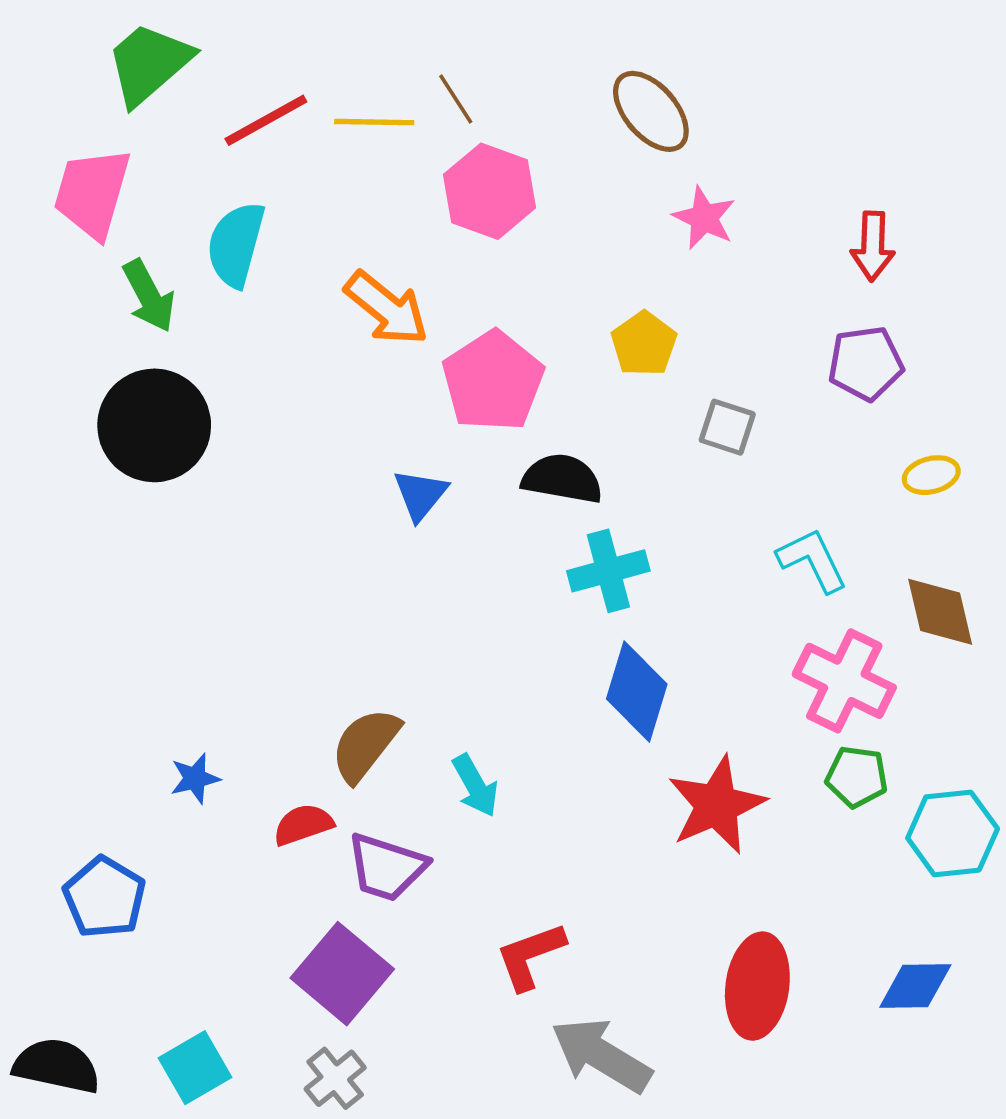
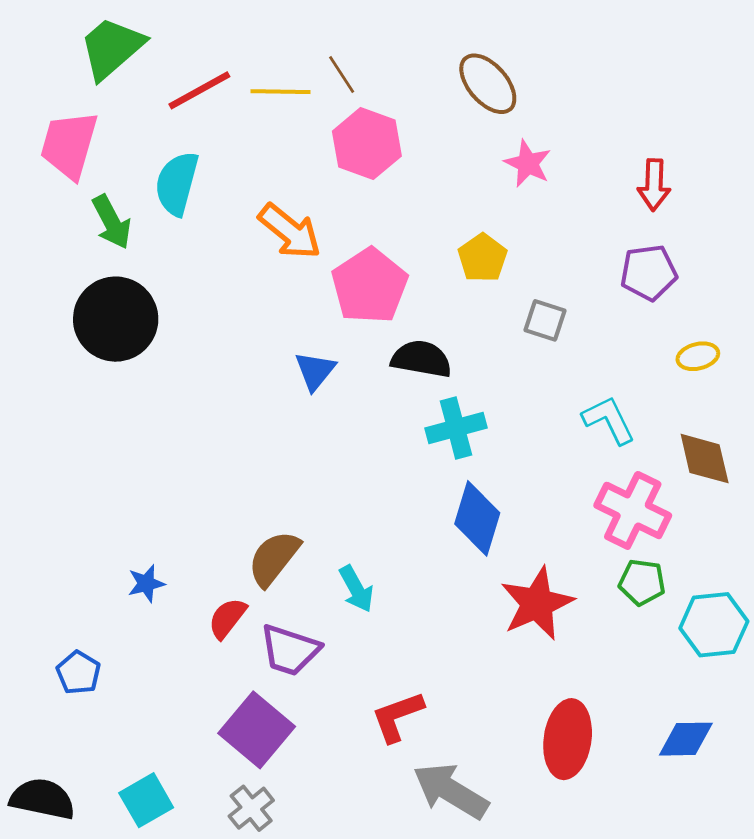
red semicircle: (303, 825) -> (227, 618), turned -33
blue pentagon: (105, 897) -> (78, 673), size x0.7

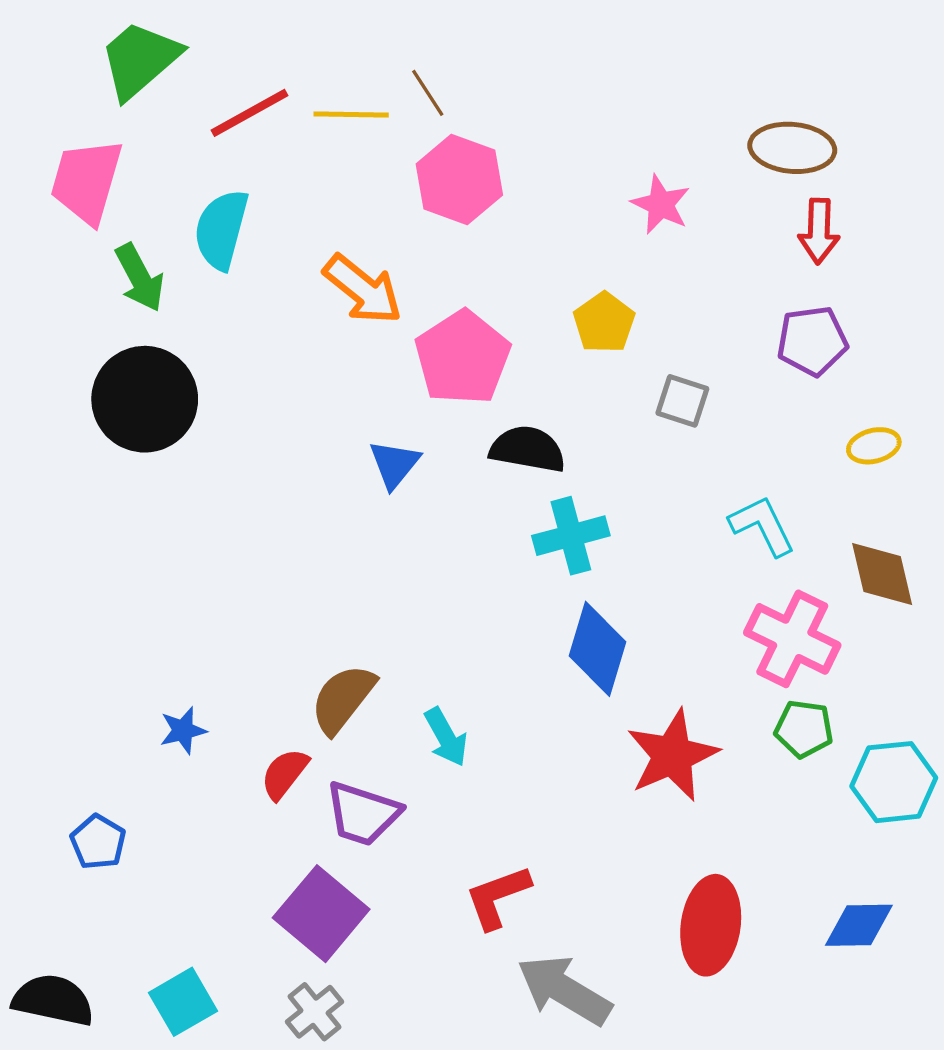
brown ellipse: (488, 84) -> (792, 148), moved, turned -44

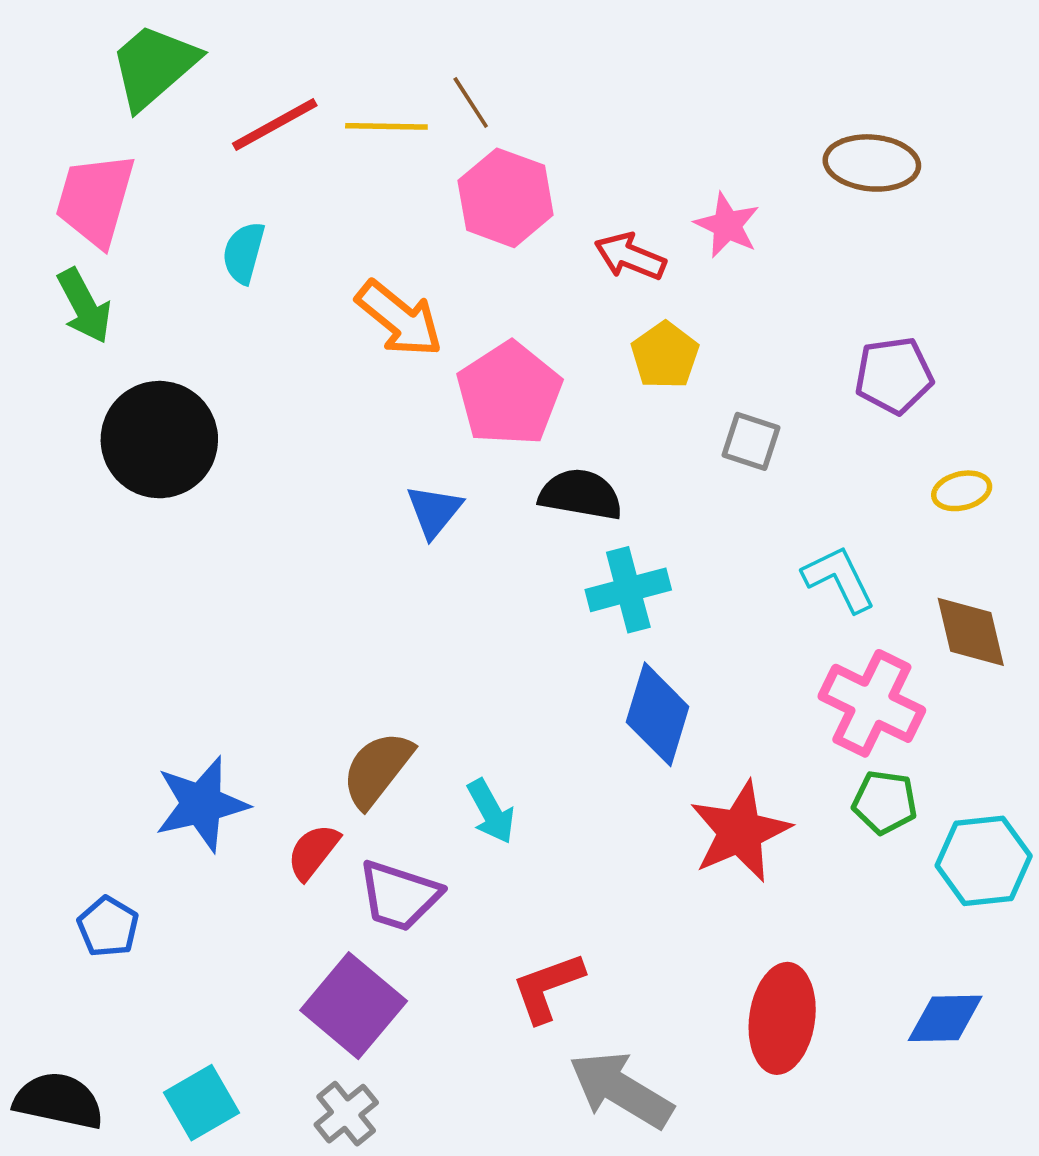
cyan semicircle: (221, 229) -> (244, 253), size x0.7
red arrow: (819, 231) -> (630, 256), moved, turned 110
green arrow: (140, 278) -> (84, 306), moved
blue star: (183, 730) -> (201, 804), size x1.8

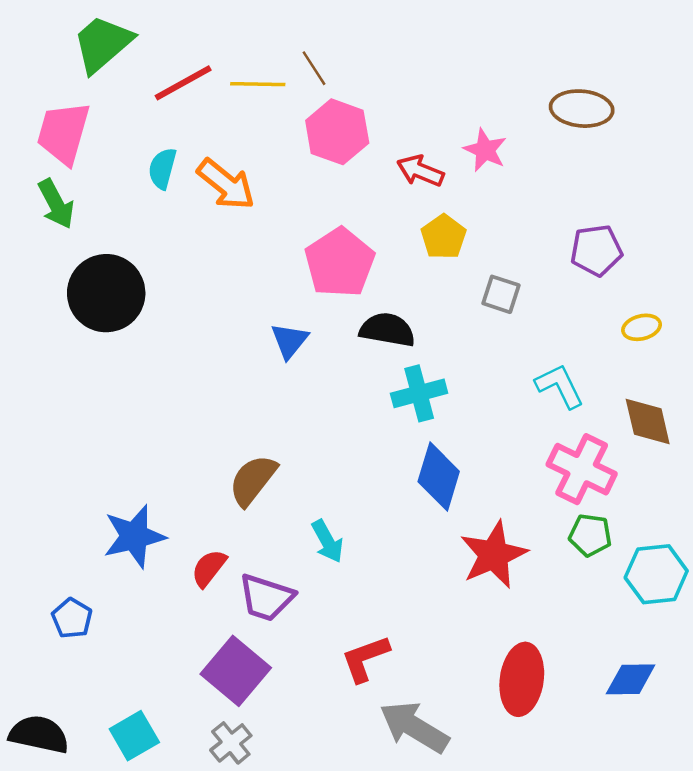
orange arrow: (399, 319) -> (226, 184), moved
brown semicircle: (377, 769) -> (253, 480), moved

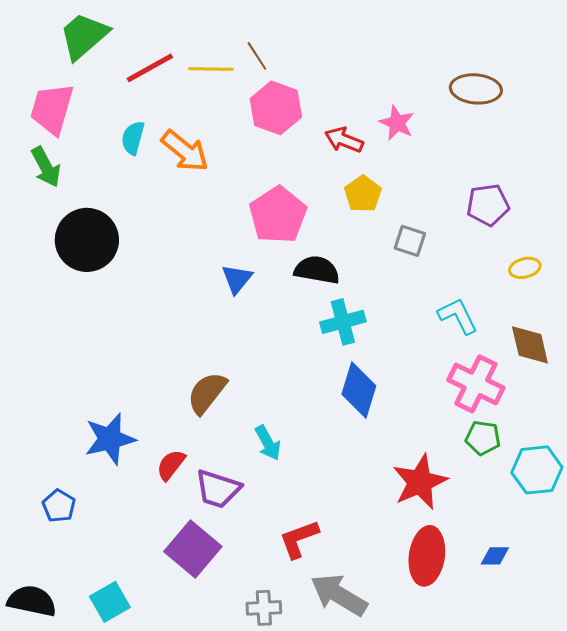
red star: (494, 555) -> (420, 482), moved
blue diamond: (631, 679) -> (495, 556), moved, size x0.7
gray cross: (231, 743) -> (264, 608), moved, turned 36

